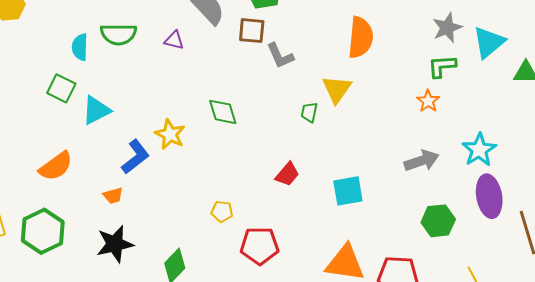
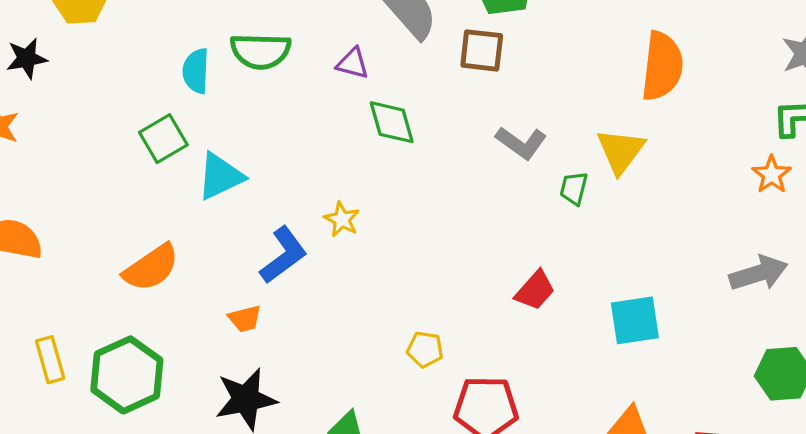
gray L-shape: (280, 56) -> (521, 143), moved, turned -32
green square: (61, 88) -> (163, 139), turned 32
green diamond: (223, 112) -> (392, 122), moved
yellow star: (170, 134) -> (342, 219), size x0.7

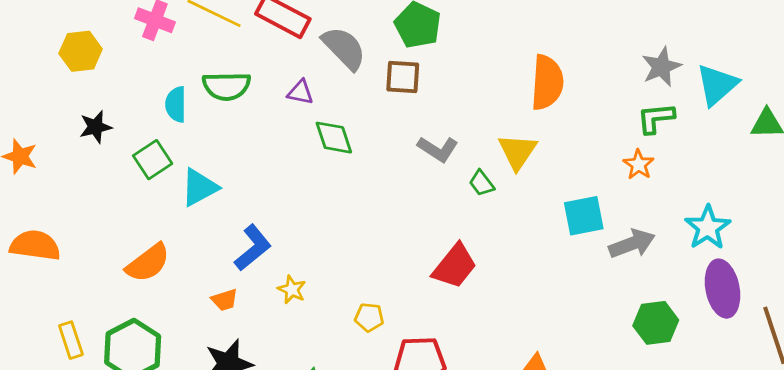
black star: (27, 58) -> (96, 127), moved
green trapezoid: (574, 188) -> (481, 183), turned -48
yellow star: (342, 219) -> (292, 290), moved
red trapezoid: (535, 290) -> (455, 266), size x1.4
cyan square: (635, 320) -> (584, 216), moved

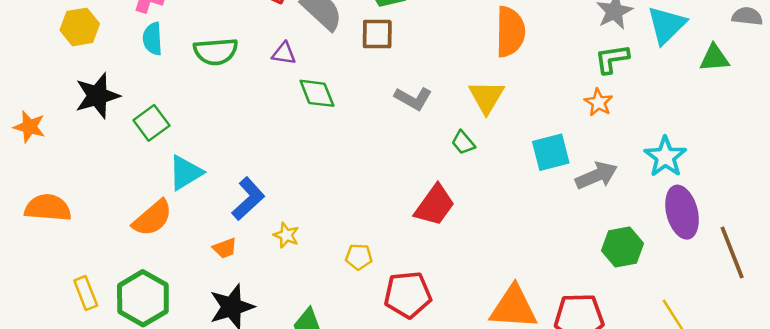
cyan semicircle: (176, 104) -> (153, 39), moved
black star: (96, 127) -> (97, 96), size x1.5
green trapezoid: (481, 183) -> (463, 143), moved
cyan triangle: (199, 187) -> (185, 173), moved

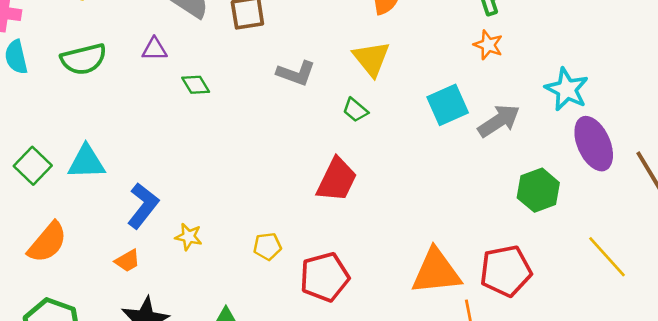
green diamond: (317, 93) -> (196, 85), size x0.7
green square: (151, 123) -> (33, 166), moved
cyan triangle: (185, 173) -> (86, 162), moved, turned 39

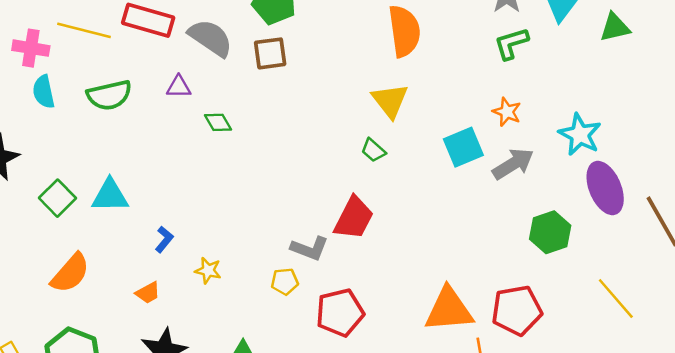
orange star: (488, 45) -> (507, 112), moved
gray L-shape: (296, 73) -> (310, 248), moved
blue L-shape: (143, 206) -> (164, 239), size x0.6

